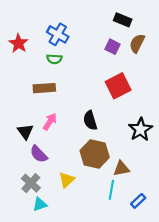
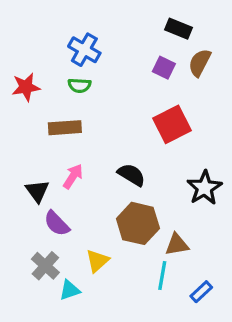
red star: (19, 43) -> (26, 87), moved, turned 30
black semicircle: (90, 120) -> (131, 175), turned 138
cyan triangle: (40, 204) -> (70, 290), moved

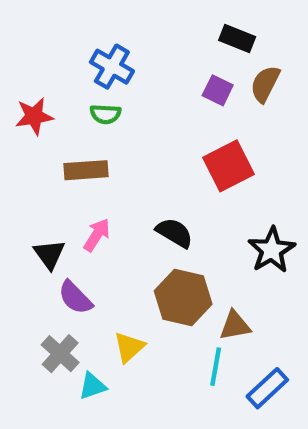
blue rectangle: (201, 292) -> (267, 388), size x1.4

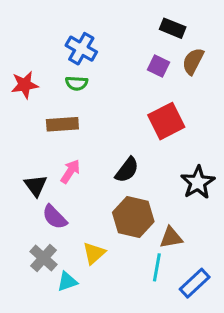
black semicircle: (175, 233) -> (127, 170), turned 96

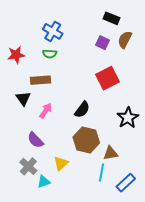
black triangle: (36, 186) -> (23, 98), moved

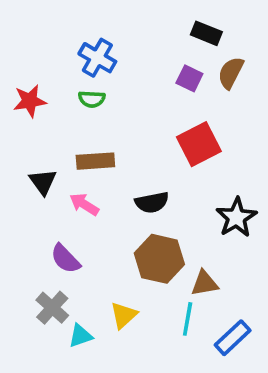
brown rectangle: (41, 80) -> (95, 161), moved
black semicircle: (82, 110) -> (152, 202), turned 42
pink arrow: (46, 111) -> (84, 204), turned -91
yellow triangle: (61, 163) -> (124, 315), moved

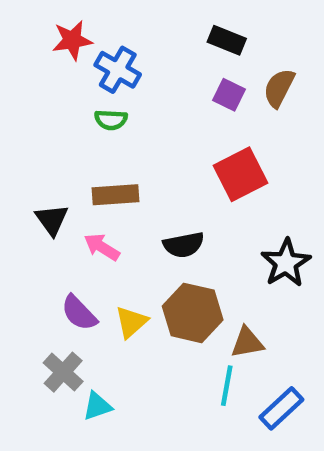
black rectangle: (206, 33) -> (227, 40), moved
red star: (30, 101) -> (72, 40), moved
yellow triangle: (124, 315) -> (131, 322), moved

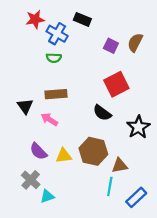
black rectangle: (227, 40) -> (82, 19), moved
black semicircle: (184, 245) -> (102, 113), moved, turned 48
yellow triangle: (131, 322) -> (64, 156), turned 35

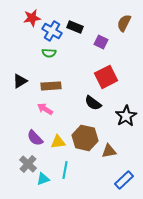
black rectangle: (82, 19) -> (75, 27), moved
brown semicircle: (135, 42) -> (124, 23), moved
black triangle: (25, 106) -> (20, 81), moved, turned 35
cyan line: (110, 186) -> (65, 170), moved

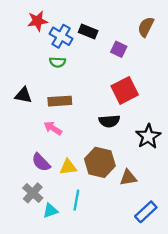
black triangle: (20, 81) -> (23, 95), turned 42
black semicircle: (93, 103) -> (109, 121), turned -42

